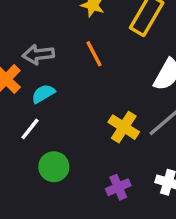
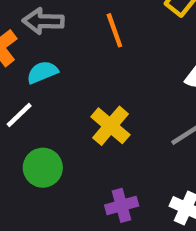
yellow cross: (124, 127) -> (110, 126), moved

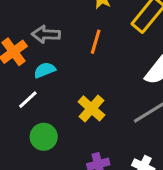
orange line: (114, 30) -> (96, 42), turned 35

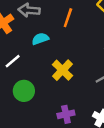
cyan semicircle: (45, 70) -> (40, 39), moved

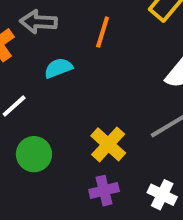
yellow cross: (63, 70) -> (108, 144), moved

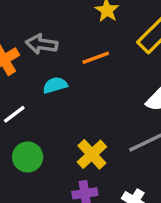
orange line: (103, 32) -> (96, 58), turned 48

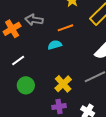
cyan semicircle: (55, 85) -> (55, 45), moved

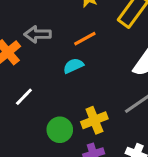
yellow cross: (63, 84) -> (94, 120), turned 30
green circle: (26, 85) -> (60, 130), moved

